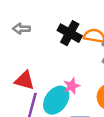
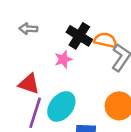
pink star: (72, 86) -> (63, 59), moved

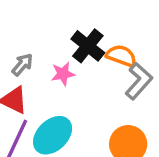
gray arrow: (28, 29) -> (22, 65), moved, turned 120

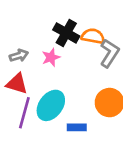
gray arrow: (22, 65) -> (19, 56), turned 42

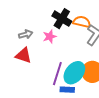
cyan ellipse: (51, 105) -> (74, 73), moved
purple line: (24, 113) -> (57, 74), moved

